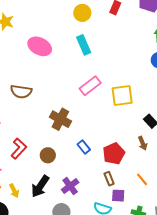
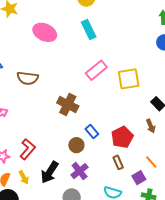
red L-shape: (19, 149) -> (28, 149), moved
brown circle: (48, 155) -> (76, 145), moved
purple square: (118, 196) -> (139, 178), moved, turned -32

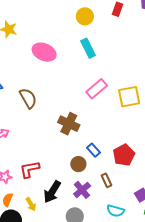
brown semicircle: (28, 78) -> (28, 98), turned -125
red L-shape: (28, 149) -> (30, 169), turned -140
brown rectangle: (118, 162) -> (107, 180), moved
yellow arrow: (24, 177) -> (31, 204), moved

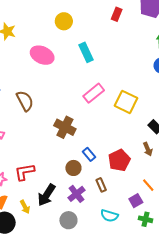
yellow circle: (85, 16) -> (64, 21), moved
yellow square: (129, 97) -> (126, 102), turned 35

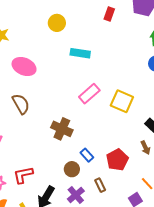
cyan rectangle: (86, 52) -> (80, 53), turned -54
pink ellipse: (42, 55) -> (24, 66), moved

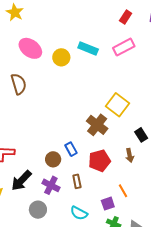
yellow circle: (57, 23) -> (61, 57), moved
pink rectangle: (89, 94) -> (124, 47), moved
brown cross: (62, 129) -> (97, 125), moved
purple cross: (76, 195) -> (51, 185), turned -36

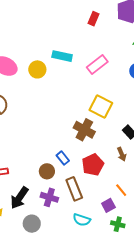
pink rectangle: (124, 47) -> (97, 65), moved
brown rectangle: (77, 181) -> (74, 189), size x1.6
gray circle: (38, 210) -> (32, 224), moved

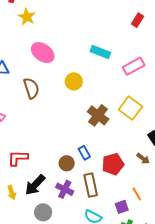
yellow circle: (37, 69) -> (74, 81), moved
brown cross: (84, 130) -> (98, 115), moved
brown arrow: (122, 154) -> (143, 159), turned -40

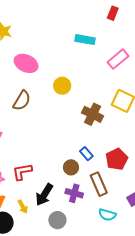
cyan rectangle: (100, 52) -> (85, 40), moved
brown semicircle: (31, 88) -> (22, 101), turned 60

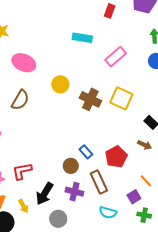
brown cross: (93, 114) -> (90, 99), moved

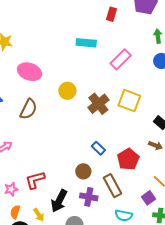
brown cross: (90, 99) -> (98, 104), turned 30
blue rectangle: (86, 152) -> (98, 148), moved

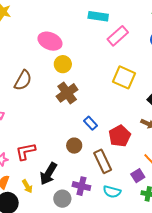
cyan rectangle: (86, 43) -> (98, 16), moved
pink ellipse: (29, 72) -> (50, 41), moved
brown cross: (98, 104) -> (67, 93), moved
purple cross: (89, 197) -> (81, 186), moved

